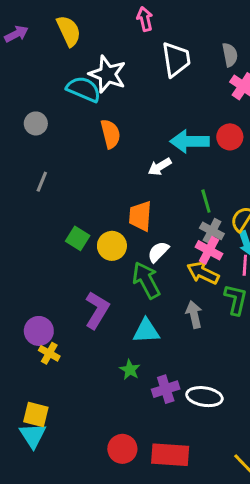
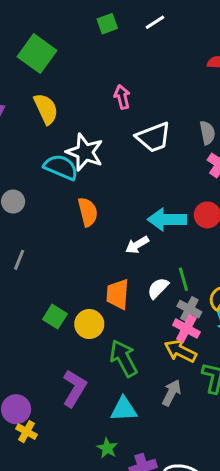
white trapezoid: (176, 59) -> (154, 137), turned 78
white semicircle: (158, 252) -> (158, 288), moved
gray arrow: (194, 315) -> (171, 393), turned 40

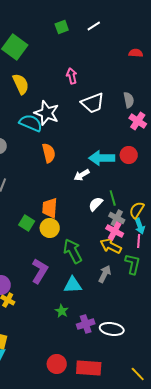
orange trapezoid: (118, 294) -> (50, 208), moved

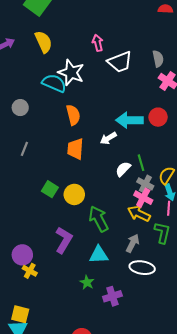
pink arrow: (72, 76) -> (98, 43), moved
orange trapezoid: (50, 208) -> (75, 149), moved
white ellipse: (112, 329) -> (142, 268), moved

